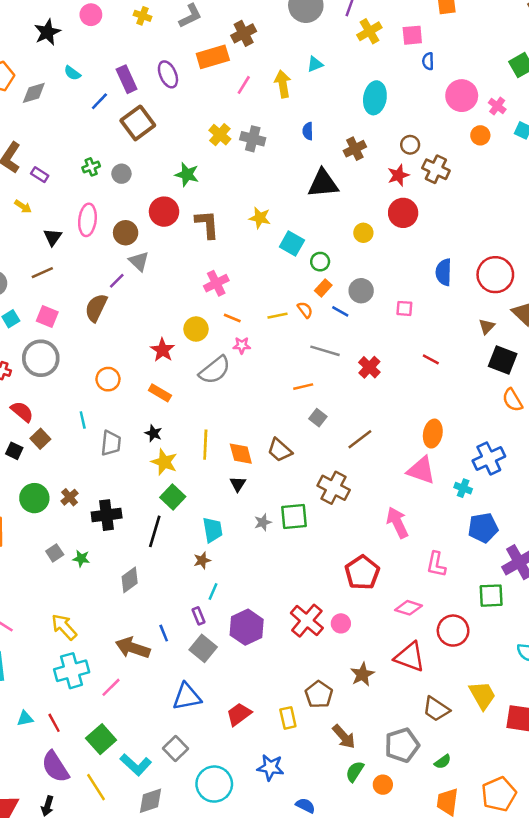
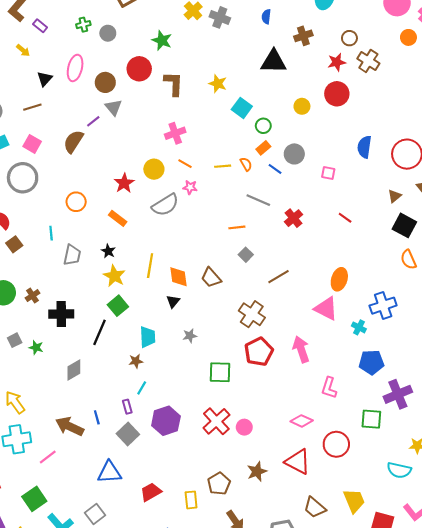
green square: (294, 516) -> (220, 372), moved
red pentagon: (362, 573) -> (259, 352), moved

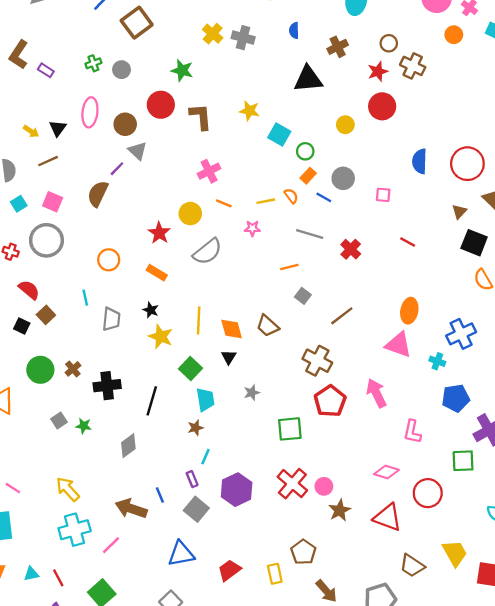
yellow arrow: (23, 50) -> (31, 131), moved
pink star: (190, 187) -> (252, 228), moved
green square: (118, 306) -> (191, 368), moved
brown star: (257, 471) -> (340, 510), moved

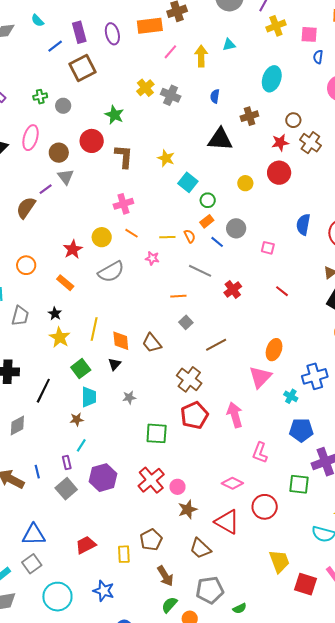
pink triangle: (398, 345) -> (260, 377), turned 45
blue triangle: (181, 554) -> (34, 535), moved
brown trapezoid: (412, 566) -> (200, 548), moved

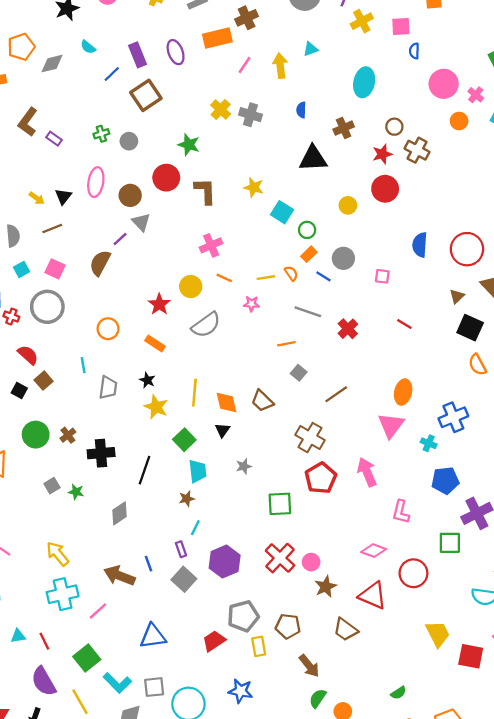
brown pentagon: (151, 540) -> (288, 626), turned -30
gray square: (32, 564) -> (154, 687), moved, turned 36
gray pentagon: (210, 590) -> (243, 616), moved

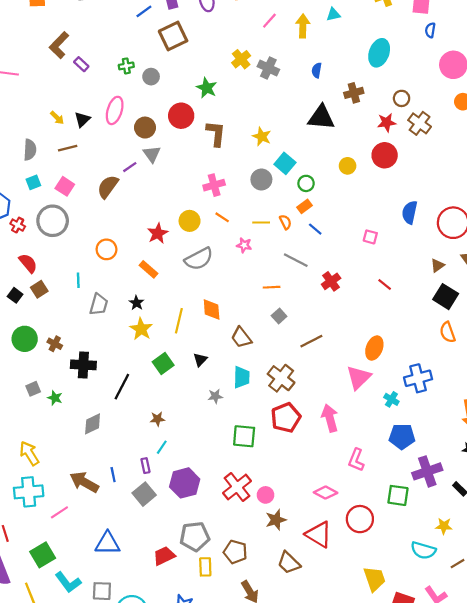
gray circle: (343, 258) -> (261, 180), moved
orange diamond: (227, 402) -> (212, 309), moved
brown cross: (68, 435) -> (55, 344), turned -32
cyan trapezoid: (198, 471) -> (242, 377), moved

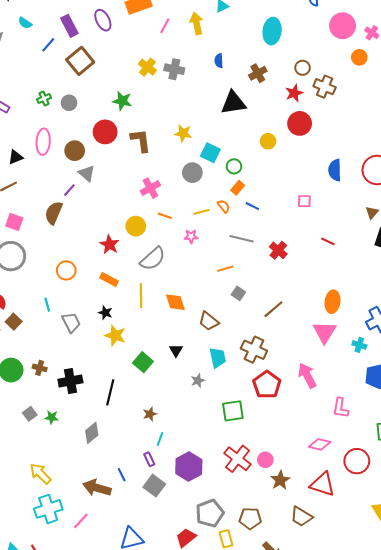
black triangle: (82, 120) -> (16, 157), turned 35
gray trapezoid: (99, 304) -> (71, 322), turned -30
yellow line: (179, 321) -> (141, 296), moved

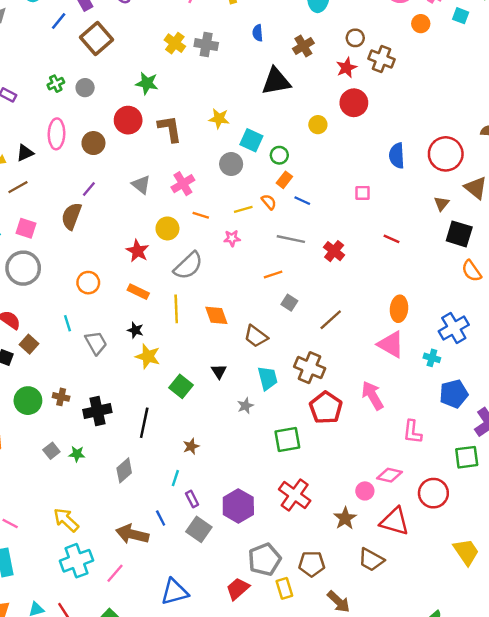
gray triangle: (87, 173) -> (141, 185), moved
pink triangle: (324, 332) -> (391, 344), turned -30
cyan line: (160, 439) -> (175, 478), moved
pink circle: (265, 460) -> (365, 491), moved

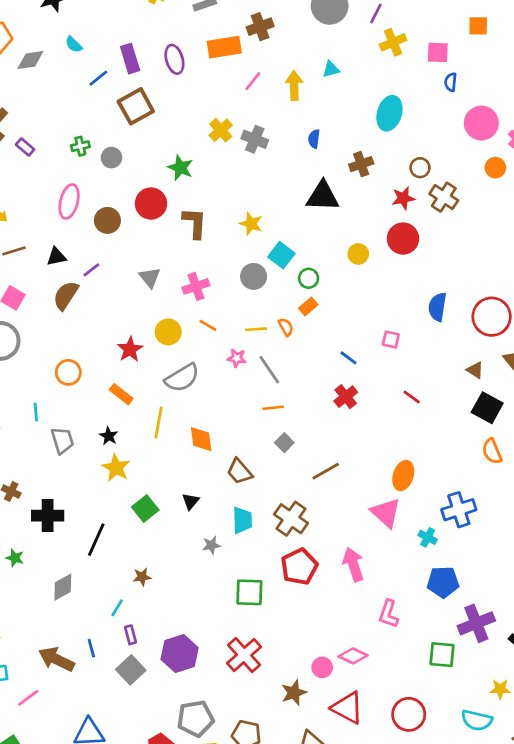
black triangle: (25, 153) -> (56, 257), moved
blue line: (302, 201) -> (349, 358), moved
brown triangle: (441, 203) -> (475, 370), turned -49
gray line: (291, 239) -> (269, 370), moved, turned 32
red circle: (433, 493) -> (409, 714), moved

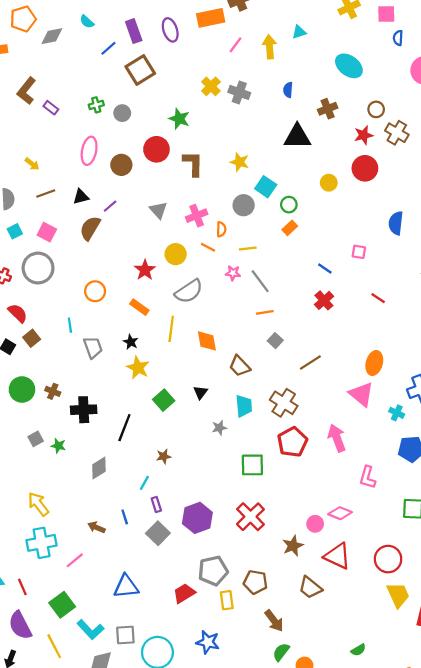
cyan ellipse: (389, 113) -> (349, 66), turned -68
orange semicircle: (286, 327) -> (221, 229), moved, turned 32
brown arrow: (56, 659) -> (97, 527), size x0.6

